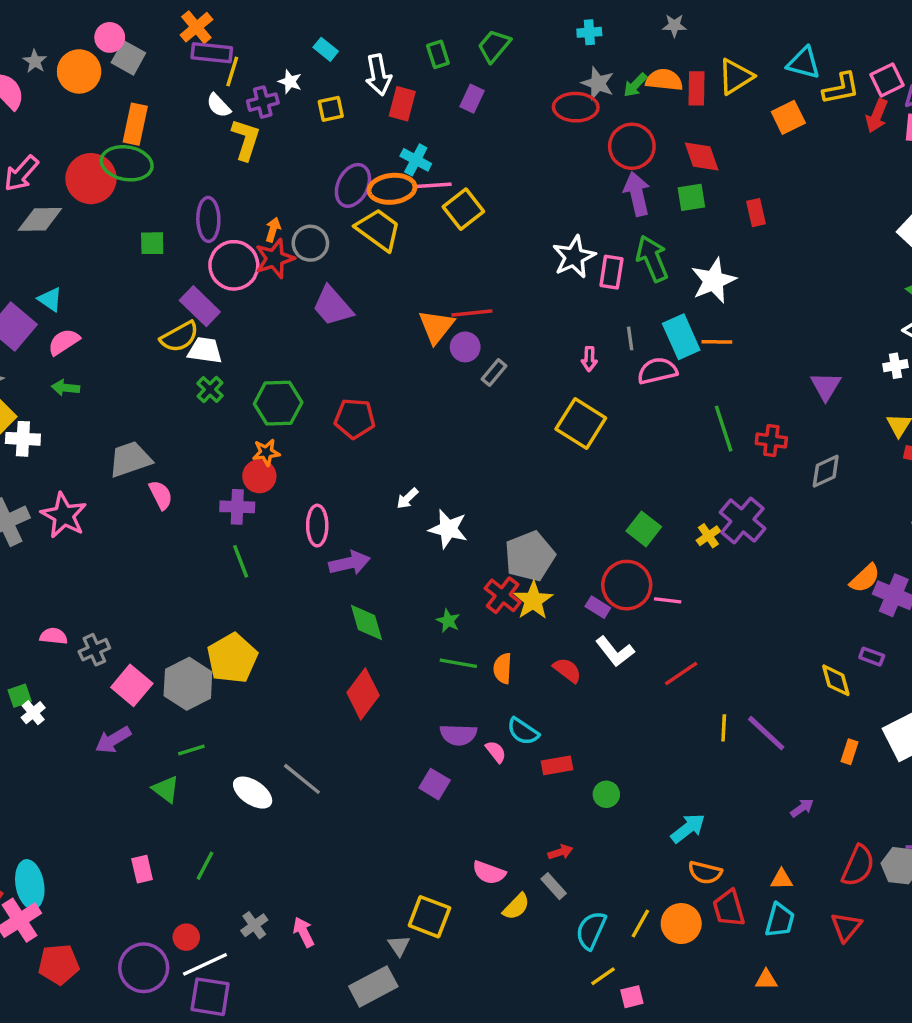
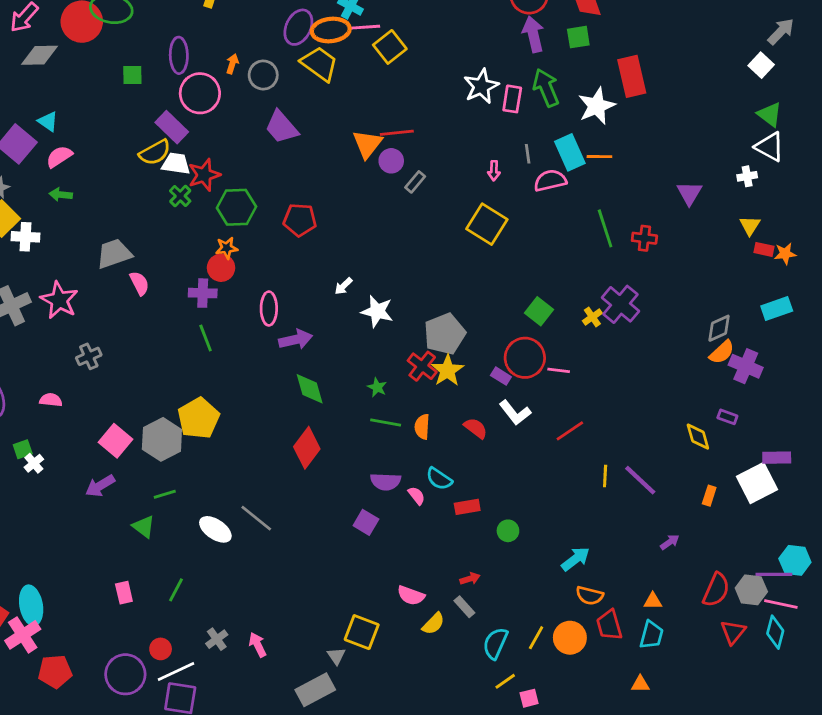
red rectangle: (756, 213) -> (632, 76), moved, size x1.8
red star: (275, 259) -> (204, 175), moved
gray diamond: (826, 471) -> (719, 328), moved
gray cross: (94, 650) -> (89, 356), moved
red triangle: (846, 927) -> (733, 632), moved

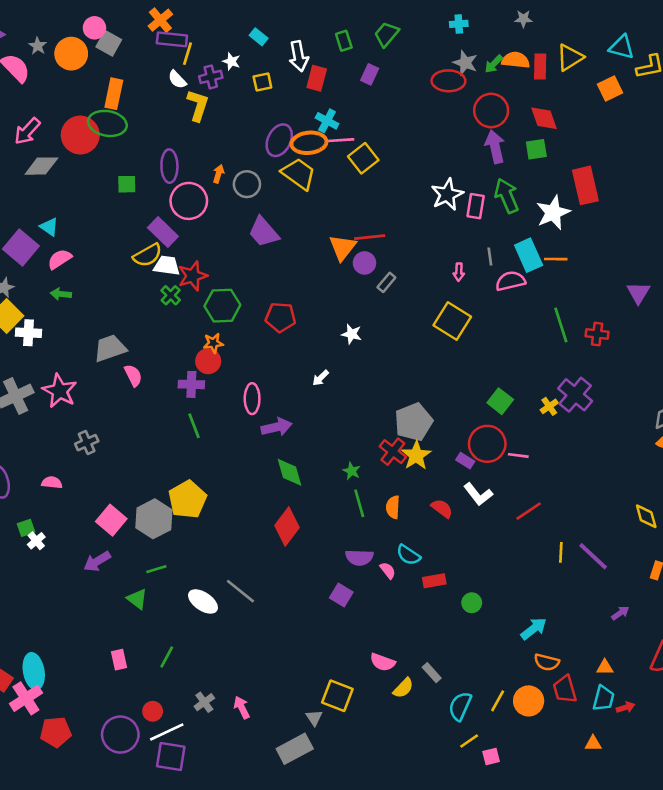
white star: (377, 311) -> (352, 334), moved, size x0.7
green line: (386, 422) -> (359, 503), turned 64
red arrow: (470, 579) -> (625, 707), moved

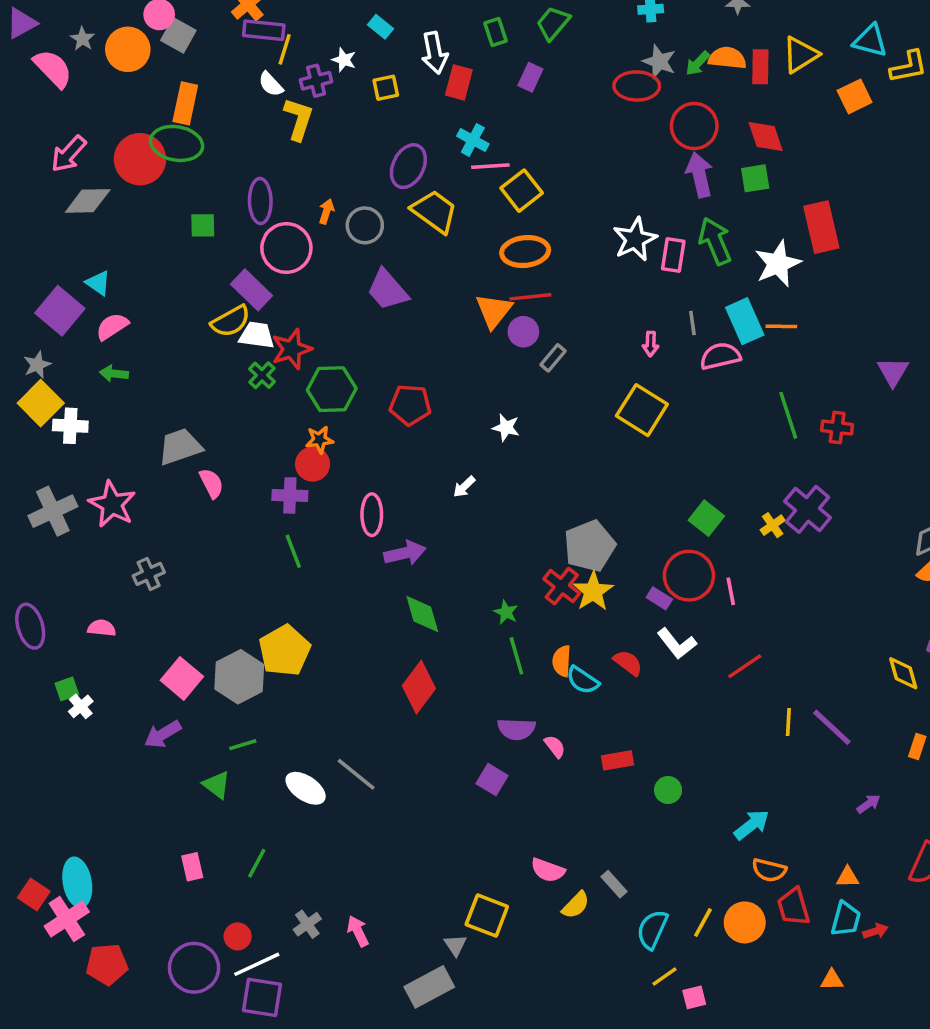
orange ellipse: (309, 143) -> (525, 252), moved
pink line: (518, 455) -> (731, 591), turned 72
cyan semicircle: (408, 555) -> (583, 680), moved

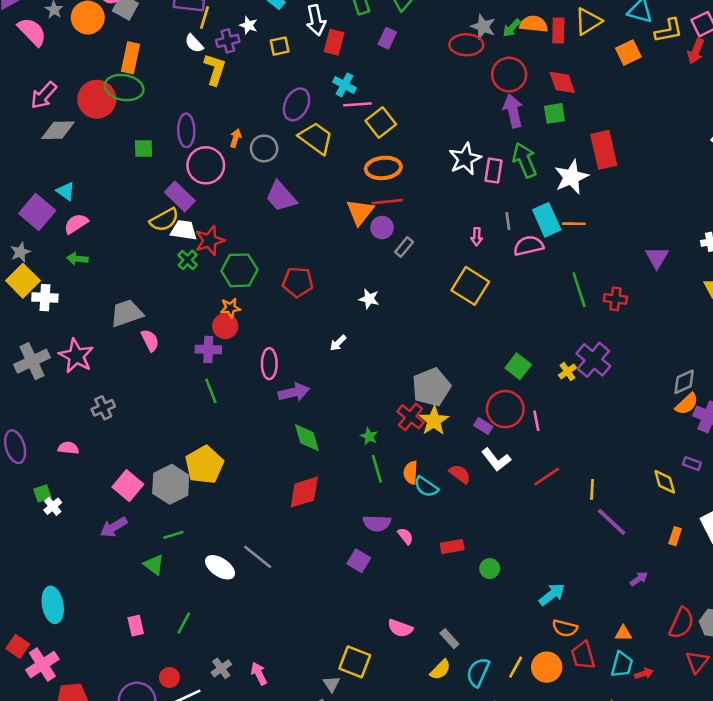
red diamond: (419, 687) -> (304, 492), turned 36
yellow line: (788, 722) -> (592, 489), moved
cyan ellipse: (77, 882) -> (53, 605), moved
yellow semicircle: (576, 905) -> (440, 670), moved

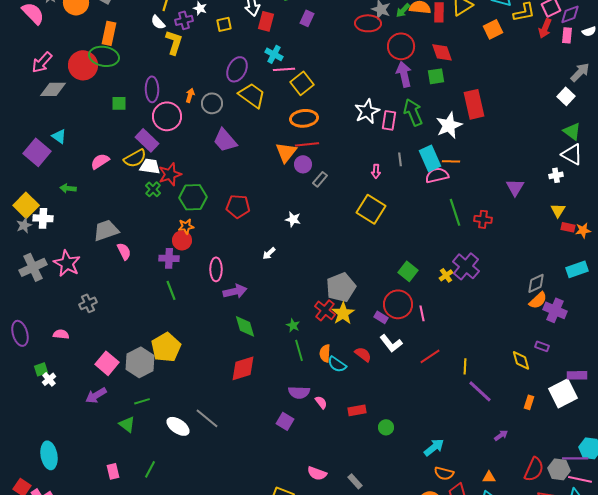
pink semicircle: (76, 224) -> (100, 161), moved
pink semicircle: (529, 246) -> (437, 175), moved
gray star: (20, 252) -> (24, 225), moved

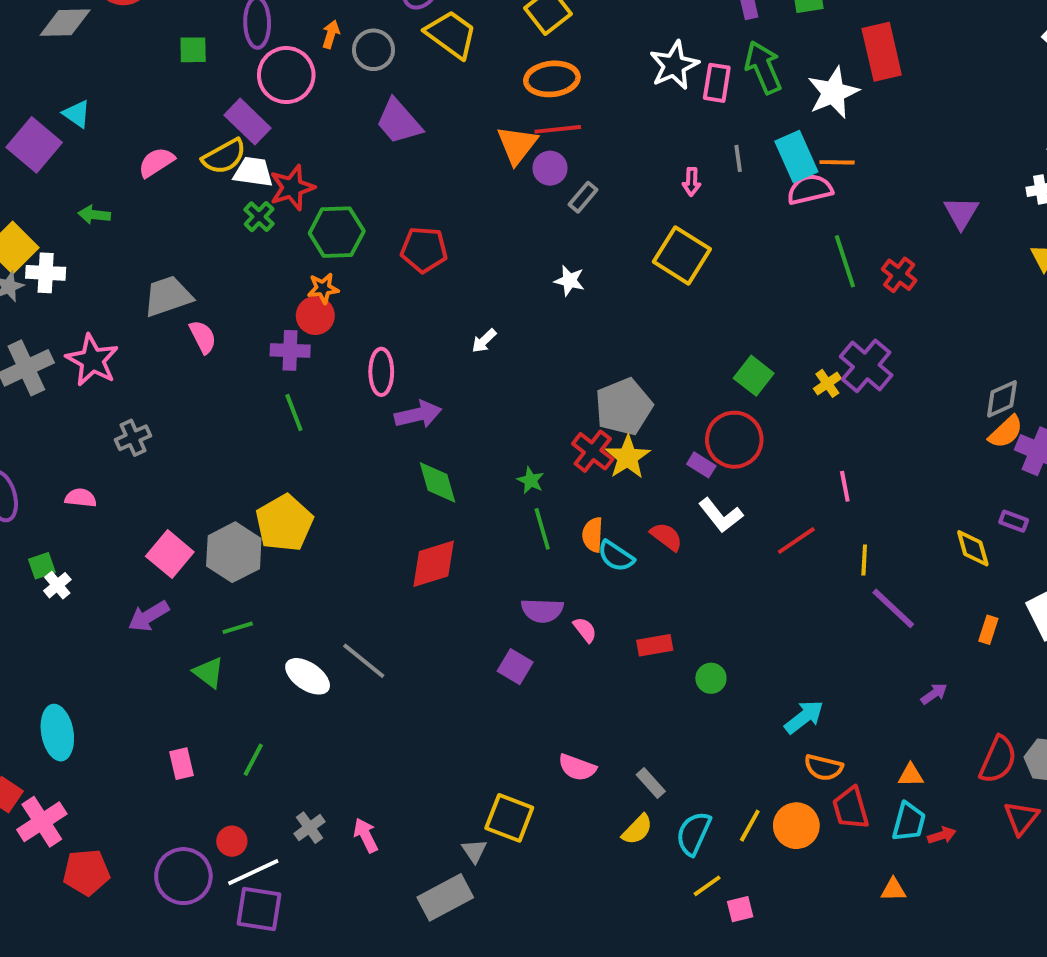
white star: (293, 219) -> (569, 281), moved
red cross: (483, 219) -> (899, 275), turned 30
pink line: (422, 313) -> (845, 486), moved

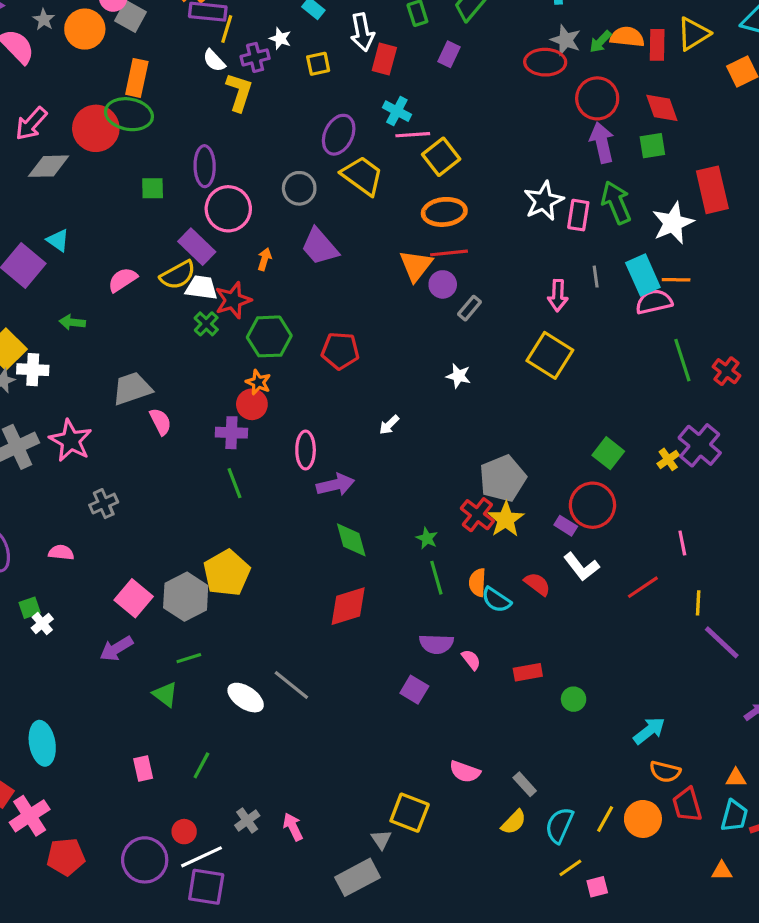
orange arrow: (331, 34) -> (265, 259), moved
pink arrow: (692, 182) -> (558, 295), size x1.4
orange star: (323, 288) -> (258, 382), turned 30

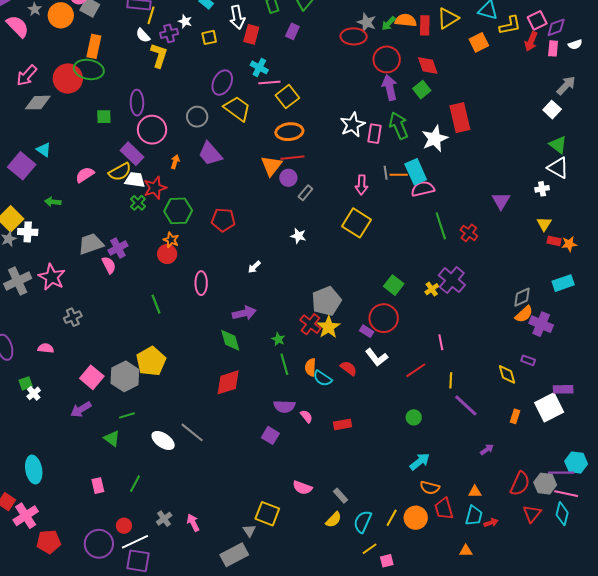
green square: (652, 146) -> (422, 90), turned -30
orange line: (676, 280) -> (399, 175), moved
purple cross: (231, 433) -> (118, 248), moved, turned -30
purple arrow: (335, 485) -> (244, 313), moved
green circle: (574, 699) -> (414, 417), moved

